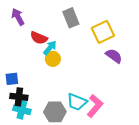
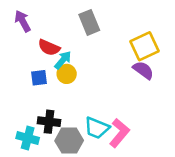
yellow square: (103, 32) -> (145, 46), moved
blue square: (12, 79) -> (39, 78), moved
black cross: (19, 97) -> (49, 122), moved

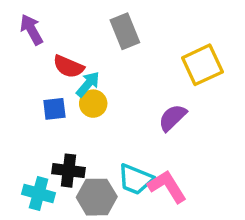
purple semicircle: (143, 70) -> (173, 118), moved, turned -80
pink L-shape: (119, 133) -> (167, 186), turned -72

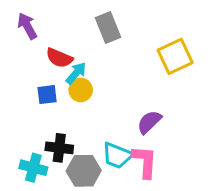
purple semicircle: (173, 118) -> (149, 122), moved
pink L-shape: (167, 186) -> (145, 162), turned 36

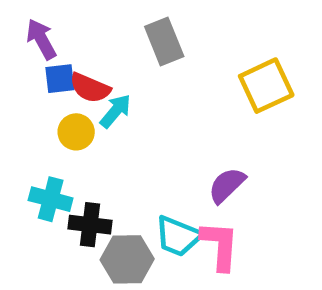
yellow circle: (81, 90) -> (76, 132), moved
blue square: (47, 95) -> (60, 79), moved
cyan cross: (33, 168) -> (51, 199), moved

